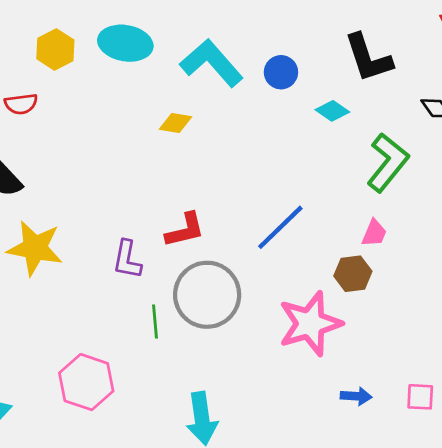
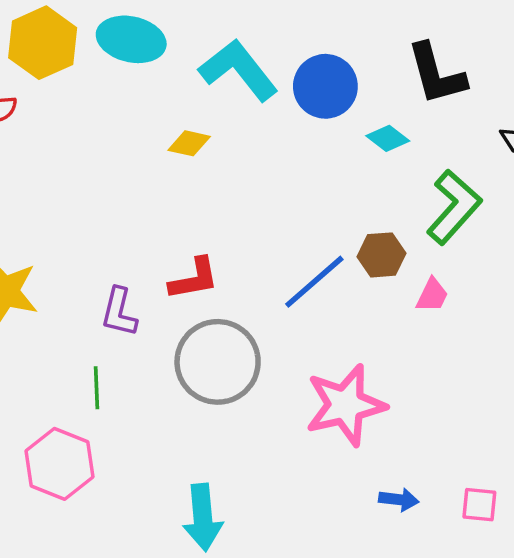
yellow hexagon: (55, 49) -> (43, 43), size x1.4
blue circle: (281, 72) -> (325, 86), size x1.5
brown hexagon: (353, 274) -> (382, 255), moved
green line: (155, 322) -> (97, 388), moved

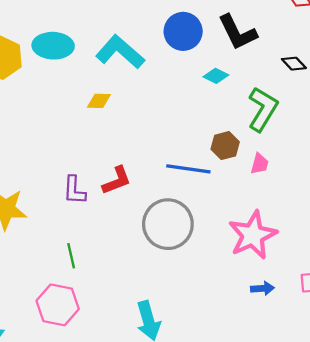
blue circle: (325, 86) -> (183, 31), moved
blue line: (314, 282) -> (188, 169), turned 60
purple L-shape: (119, 312) -> (74, 190), moved
gray circle: (218, 362) -> (168, 224), moved
pink star: (345, 405) -> (253, 235), moved

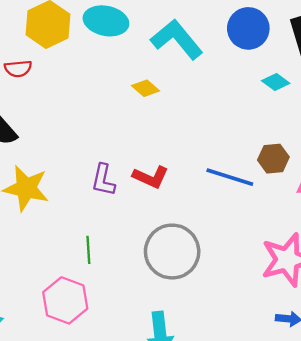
yellow diamond: (99, 101) -> (146, 88), turned 30
red L-shape: (117, 180) -> (151, 177), turned 36
gray circle: (168, 224) -> (172, 252), moved

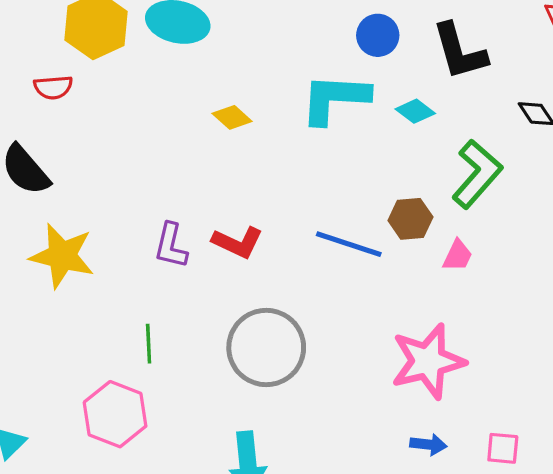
blue circle: (248, 28) -> (378, 35), size x0.7
cyan L-shape: (177, 39) -> (335, 99), moved, turned -48

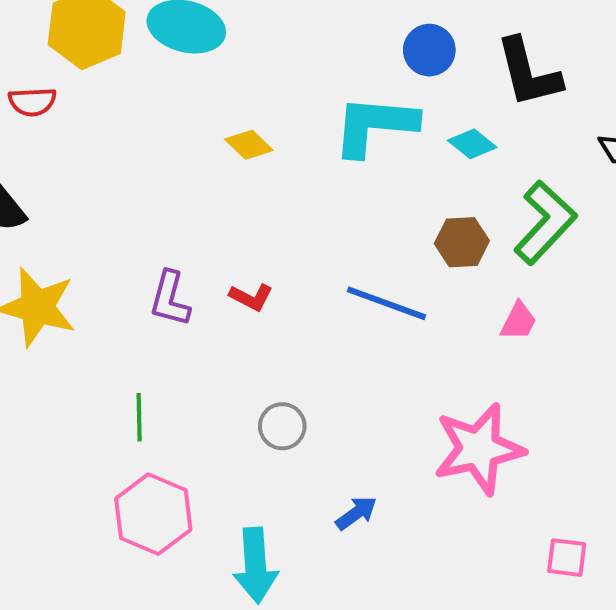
brown hexagon: (410, 219) -> (462, 242), moved
red L-shape: (238, 242) -> (251, 297), size x0.7
gray circle: (266, 348) -> (282, 426), size x0.5
pink hexagon: (115, 414) -> (153, 514), moved
blue arrow: (428, 444) -> (356, 513), moved, turned -44

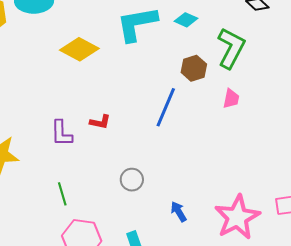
yellow diamond: (249, 145) -> (79, 49), size x1.6
blue line: (386, 303) -> (166, 107), turned -72
pink star: (479, 449) -> (237, 217), moved
blue arrow: (356, 513) -> (179, 212), turned -70

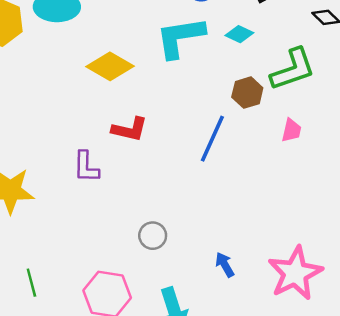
green L-shape: (231, 48) -> (293, 69), turned 42
red L-shape: (100, 122) -> (130, 129), moved, size x1.4
gray circle: (132, 180) -> (153, 236), moved
green line: (62, 194) -> (31, 283), moved

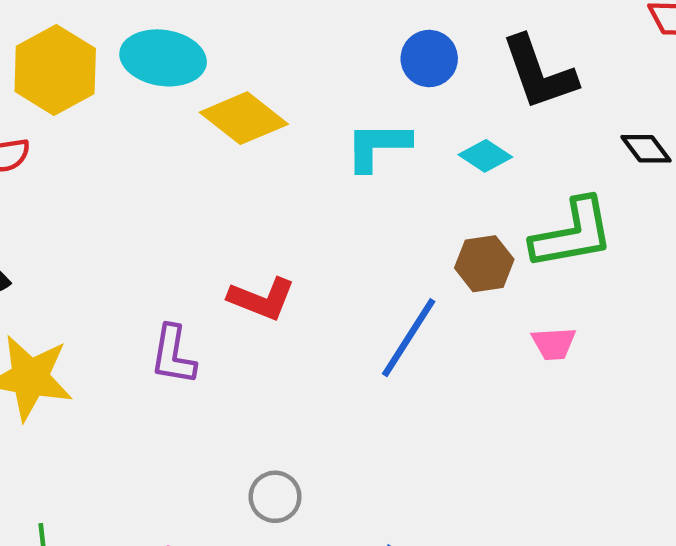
cyan L-shape: (180, 37) -> (378, 146), size x0.7
yellow diamond: (110, 66) -> (244, 118), moved
pink trapezoid: (291, 130) -> (554, 344), turned 65

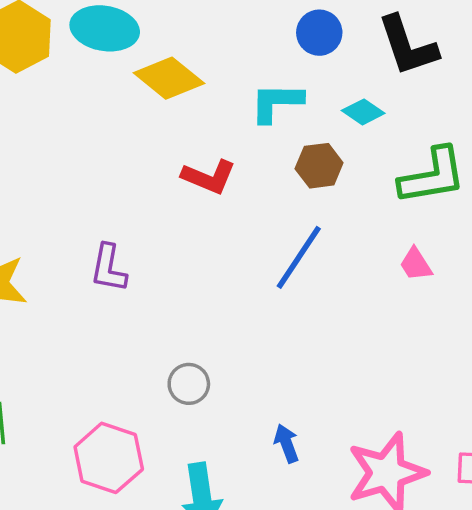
brown hexagon: (484, 264) -> (319, 166), moved
red L-shape: (262, 299) -> (209, 177), moved
pink trapezoid: (554, 344) -> (416, 264), turned 60

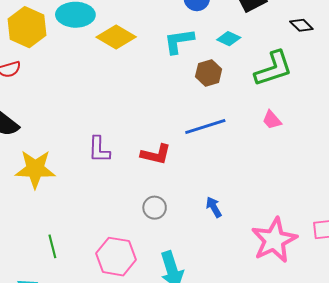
red L-shape: (209, 177) -> (156, 154), moved
blue line: (299, 257) -> (205, 126), turned 48
blue arrow: (286, 443) -> (214, 207), moved

